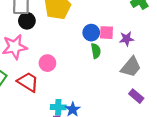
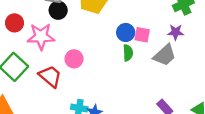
purple star: (127, 39) -> (176, 32), moved
gray trapezoid: (131, 67) -> (165, 55), moved

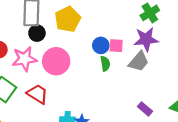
purple star: (176, 32) -> (146, 39), size x1.6
pink circle: (74, 59) -> (56, 61), moved, size x1.6

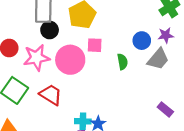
purple star: (146, 39) -> (166, 35), size x0.6
blue circle: (101, 45) -> (142, 41), moved
pink square: (116, 46) -> (95, 45), moved

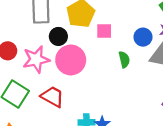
black circle: (50, 30) -> (58, 36), moved
pink square: (95, 45) -> (104, 31), moved

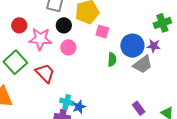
blue circle: (143, 37) -> (132, 46), size x1.5
pink circle: (71, 60) -> (68, 47), size x0.6

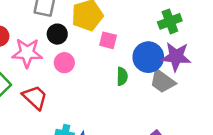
green cross: (162, 23) -> (170, 21), moved
purple star: (154, 46) -> (176, 57), size x1.6
gray trapezoid: (143, 64) -> (162, 81), turned 75

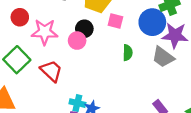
black circle: (57, 34) -> (84, 29), moved
blue circle: (148, 57) -> (152, 22), moved

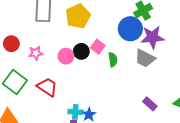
pink square: (115, 21) -> (98, 47), moved, turned 32
black circle: (84, 29) -> (81, 51), moved
pink star: (45, 32) -> (36, 53), size x0.6

